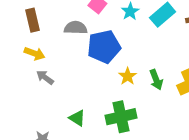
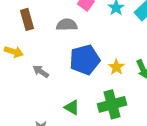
blue pentagon: (104, 47) -> (85, 60), moved
yellow arrow: (35, 54) -> (14, 52), moved

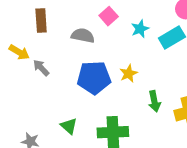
yellow star: (116, 67) -> (129, 73), moved
gray arrow: (41, 71) -> (41, 68), moved

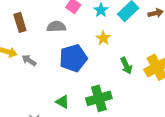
yellow star: (129, 73) -> (103, 38), moved

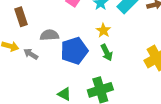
gray semicircle: (56, 27) -> (49, 35), moved
green arrow: (126, 66) -> (107, 52), moved

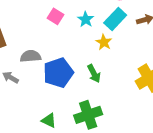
yellow star: (103, 30) -> (104, 42), moved

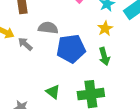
yellow star: (104, 42) -> (105, 28), moved

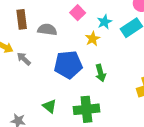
gray semicircle: (48, 28) -> (47, 30), moved
yellow star: (105, 28) -> (93, 39), moved

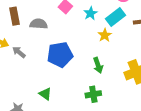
yellow star: (93, 39) -> (105, 35), moved
green arrow: (101, 73) -> (98, 65), moved
green cross: (86, 109) -> (93, 94), moved, size x0.7

